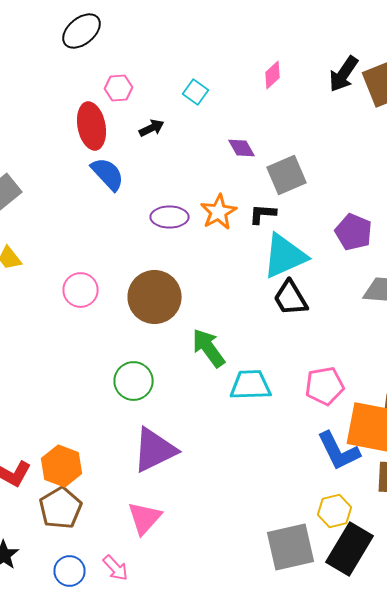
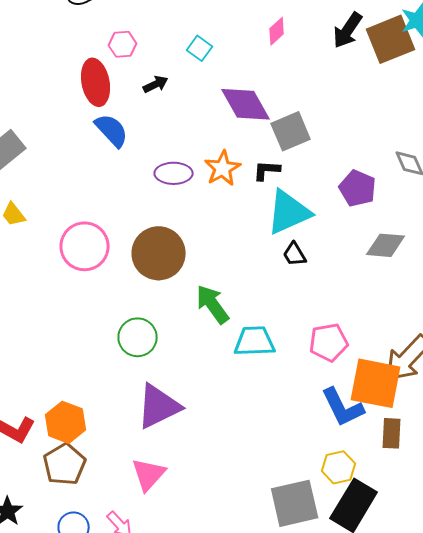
purple diamond: (242, 148) -> (246, 104), size x1.8
pink circle: (80, 290) -> (85, 246), size x1.4
black trapezoid: (290, 298) -> (295, 254), size x0.7

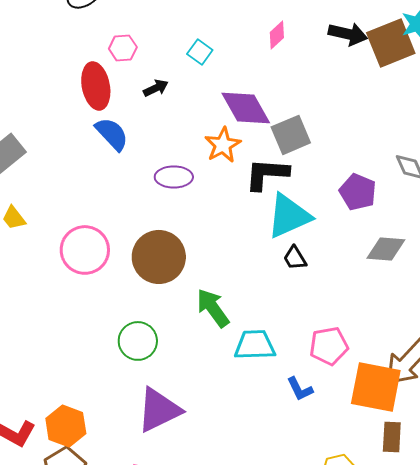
black arrow: (348, 30) -> (348, 34), turned -111
orange star: (223, 168) -> (223, 145), moved
black L-shape: (267, 170) -> (267, 174), size x1.6
blue L-shape: (343, 407) -> (300, 389), moved, size x0.6

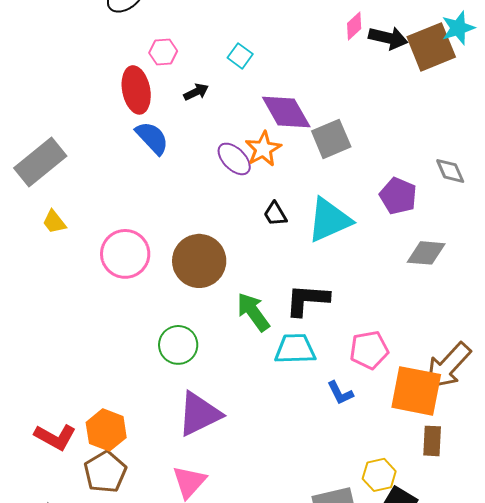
pink diamond: (277, 35) -> (354, 26), moved
black L-shape: (267, 174) -> (307, 300), moved
purple ellipse: (174, 177) -> (234, 159), moved, turned 45
black trapezoid: (295, 258) -> (275, 214), moved

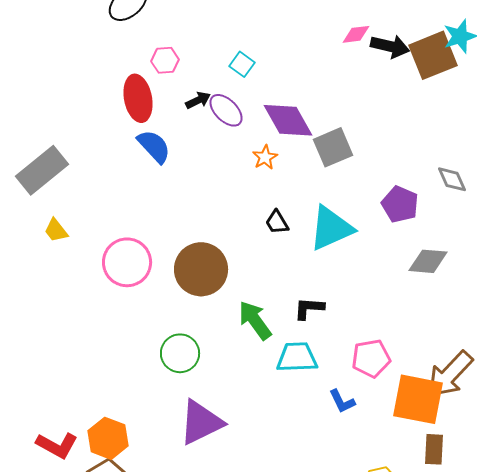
pink diamond: (354, 26) -> (356, 34), turned 36
orange star: (263, 149) -> (265, 157), size x0.7
purple ellipse: (234, 159) -> (226, 110), moved
black L-shape: (307, 300) -> (309, 308), size x0.7

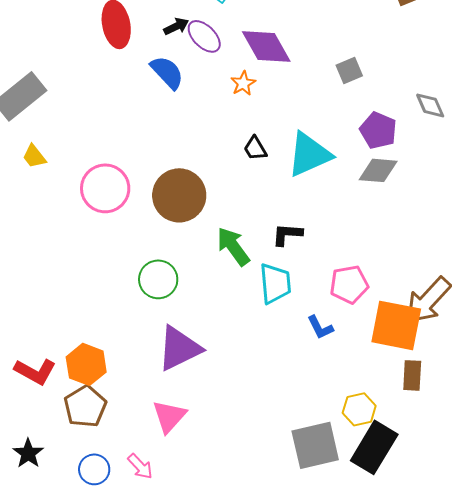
blue semicircle: (154, 146) -> (167, 72), moved
gray square: (333, 147) -> (349, 70), moved, size x0.7
gray diamond: (428, 261) -> (378, 170), moved
cyan trapezoid: (297, 357) -> (275, 283), turned 87

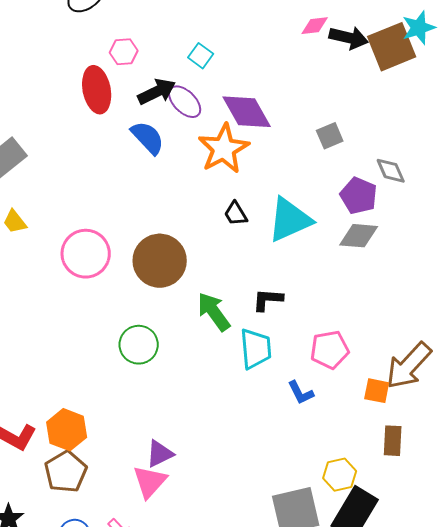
black arrow: (176, 26) -> (157, 92), size x1.5
orange star: (243, 83) -> (224, 149), size x2.0
gray diamond: (430, 105) -> (391, 171), moved
orange square: (396, 325) -> (377, 391), size x0.5
purple triangle: (179, 348) -> (160, 454), moved, size x0.6

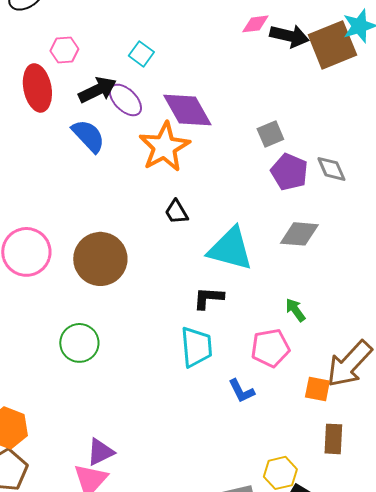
purple pentagon: (359, 196) -> (289, 172), moved
cyan triangle: (290, 220) -> (230, 249), moved, turned 39
green arrow: (214, 312) -> (295, 310), moved, size x0.6

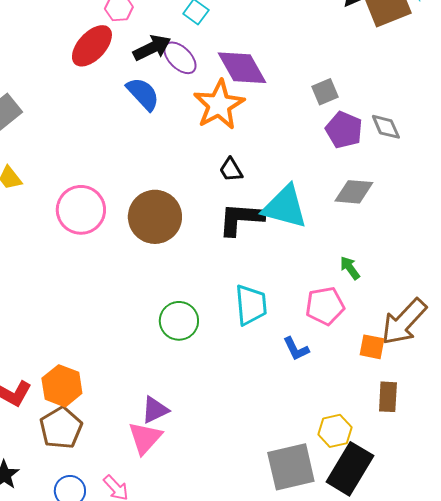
red ellipse: (37, 88) -> (92, 46), turned 54
black L-shape: (208, 298) -> (241, 219), moved, size x1.5
green circle: (79, 343) -> (179, 321), moved

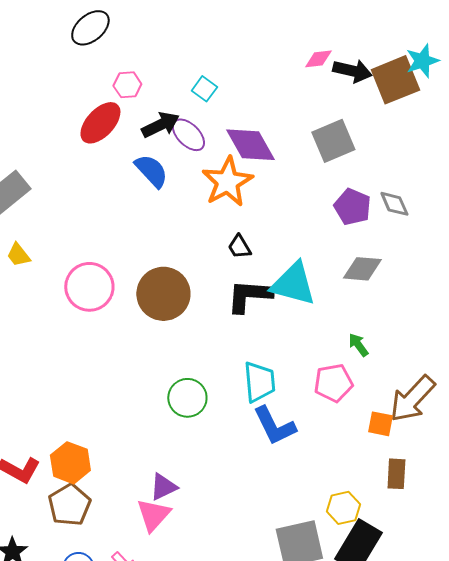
gray square: (325, 92) -> (333, 141), moved, size x1.6
blue L-shape: (296, 349) -> (274, 426), moved, size x1.6

